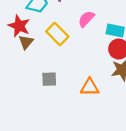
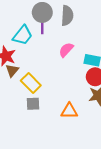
yellow rectangle: (57, 34) -> (31, 83), moved

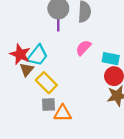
cyan trapezoid: (23, 35) -> (38, 55), moved
orange triangle: (69, 111) -> (63, 113), moved

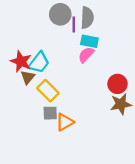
purple line: (58, 24) -> (74, 24), moved
cyan rectangle: (111, 59) -> (89, 41), moved
orange triangle: (63, 113) -> (65, 122), turned -30

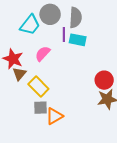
purple line: (74, 24) -> (64, 34), moved
pink semicircle: (86, 55) -> (43, 54), moved
cyan trapezoid: (39, 63) -> (30, 25), moved

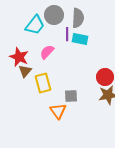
yellow rectangle: (38, 86) -> (43, 83), turned 30
gray square: (41, 108) -> (71, 96), moved
orange triangle: (54, 116) -> (58, 111), turned -36

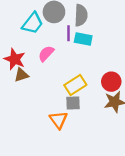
brown triangle: (25, 71) -> (21, 75), turned 32
yellow rectangle: (43, 83) -> (75, 85), moved, turned 72

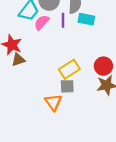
cyan rectangle: (83, 39) -> (86, 19), moved
pink semicircle: (46, 54) -> (42, 22), moved

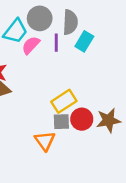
cyan rectangle: (86, 19) -> (84, 41), turned -70
red circle: (103, 66) -> (82, 119), moved

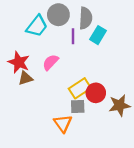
pink semicircle: (31, 45) -> (50, 62), moved
red circle: (82, 119) -> (96, 93), moved

